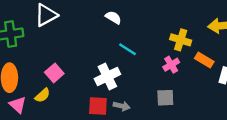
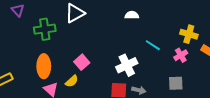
white semicircle: (113, 17) -> (132, 15), turned -32
cyan line: (127, 49) -> (153, 45), moved

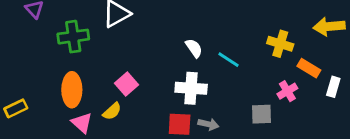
white semicircle: (132, 15) -> (194, 48), moved, turned 56
pink cross: (181, 55) -> (287, 91), moved
white cross: (127, 65) -> (191, 88), turned 30

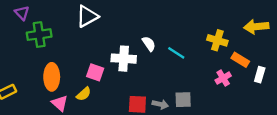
green cross: (73, 37) -> (39, 35), moved
pink square: (126, 84) -> (95, 72), turned -30
white cross: (191, 88) -> (124, 59), moved
gray square: (261, 114) -> (183, 100), moved

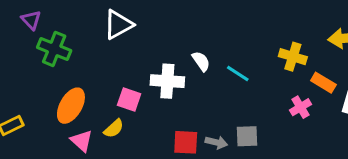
green cross: (39, 35) -> (54, 49), turned 30
orange ellipse: (52, 77) -> (71, 106), turned 30

